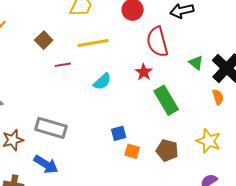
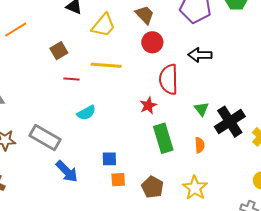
cyan semicircle: (102, 81) -> (86, 113), moved
orange semicircle: (218, 97) -> (200, 145), moved
orange square: (132, 151) -> (118, 180), turned -35
blue arrow: (46, 164) -> (67, 171), moved

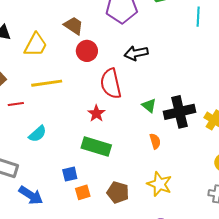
black cross: (230, 122) -> (179, 112), turned 32
green rectangle: (163, 138) -> (96, 147), moved, turned -44

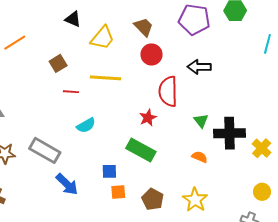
orange semicircle: (155, 141) -> (200, 157), turned -63

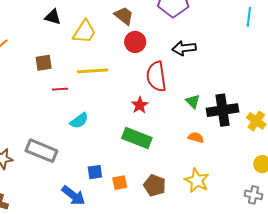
brown square: (58, 63) -> (44, 63), turned 30
blue square: (109, 171) -> (95, 172), moved
blue arrow: (67, 184) -> (73, 195), moved

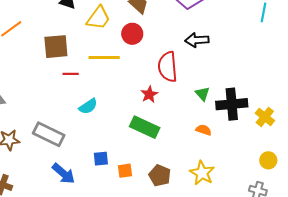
red circle: (135, 42) -> (132, 34), moved
brown square: (44, 63) -> (56, 47), size x1.5
blue arrow: (73, 195) -> (64, 174), moved

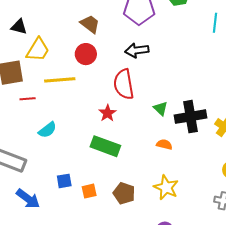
yellow trapezoid: (98, 18) -> (38, 50), moved
black arrow: (197, 40) -> (137, 50), moved

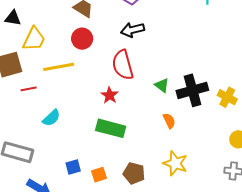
orange semicircle: (164, 144) -> (169, 121), turned 56

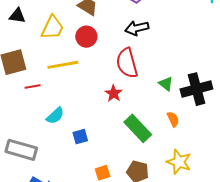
yellow trapezoid: (34, 39) -> (52, 28), moved
green rectangle: (111, 128) -> (138, 128), moved, turned 32
blue square: (73, 167) -> (80, 137), moved

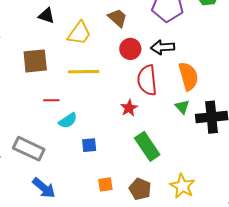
red circle: (86, 37) -> (130, 49), moved
red line: (33, 87) -> (51, 100), moved
orange semicircle: (173, 119) -> (188, 76), moved, size x1.8

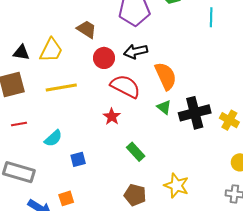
black triangle: (47, 16) -> (21, 53), moved
red semicircle: (147, 80) -> (125, 86), turned 132
red line: (51, 100) -> (19, 124), moved
green rectangle: (147, 146) -> (136, 152), size x0.7
orange square: (105, 184) -> (66, 198), moved

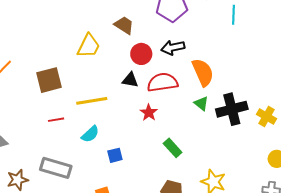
cyan line: (211, 17) -> (234, 15), moved
black triangle: (21, 53) -> (130, 80), moved
red semicircle: (125, 86) -> (163, 82), turned -36
yellow line: (61, 87) -> (92, 101), moved

